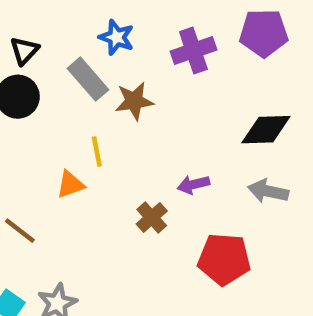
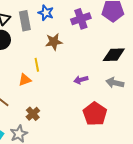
gray rectangle: (88, 79) -> (25, 21), moved, turned 30
brown cross: (152, 217) -> (33, 114), moved
red pentagon: (224, 259) -> (95, 114), turned 30

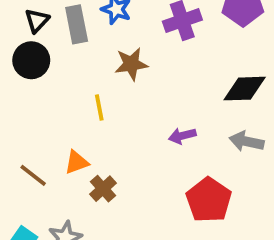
orange triangle: (25, 80) -> (77, 162), moved
brown cross: (33, 114) -> (103, 189), moved

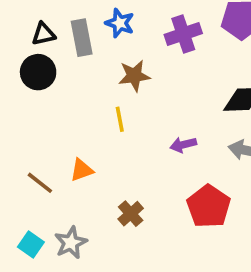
black triangle: (37, 21) -> (44, 34), turned 35
yellow line: (99, 107) -> (120, 119), moved
brown cross: (103, 189) -> (131, 214), moved

